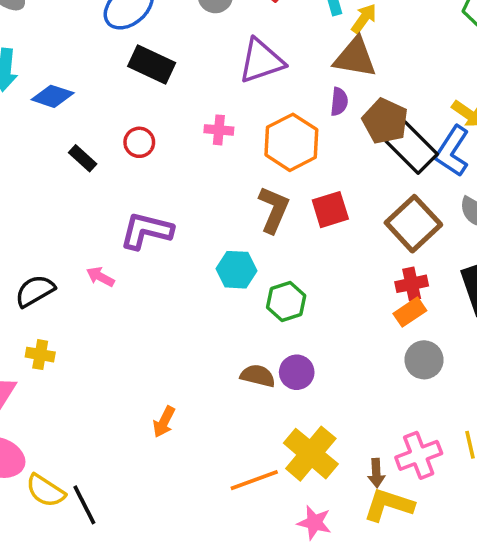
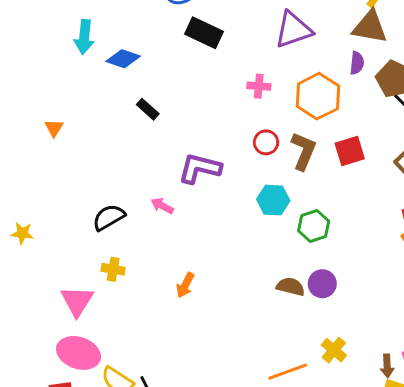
red circle: (139, 142) -> (266, 142), moved
orange arrow: (164, 422) -> (185, 285), moved
yellow cross: (311, 454) -> (334, 350), size x0.6

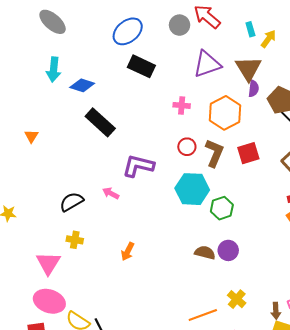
brown triangle: (370, 27) -> (248, 68), moved, turned 48
black rectangle: (148, 109) -> (100, 122), size x1.8
cyan hexagon: (273, 200) -> (192, 189), size x1.4

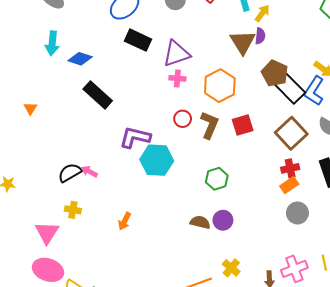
purple triangle: (207, 64) -> (176, 54), moved
purple semicircle: (254, 89) -> (260, 36), moved
cyan hexagon: (192, 189) -> (157, 160), moved
pink arrow: (111, 193) -> (89, 172), moved

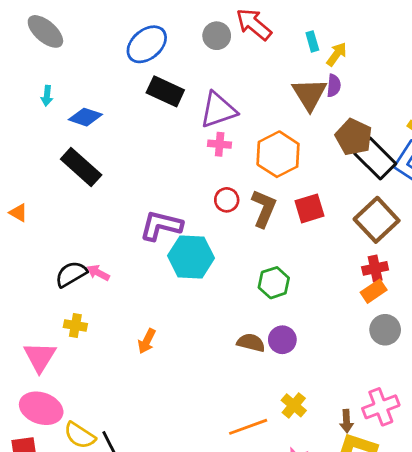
cyan arrow: (52, 43) -> (47, 96), size x0.6
black rectangle: (98, 95) -> (81, 167), moved
orange triangle: (30, 108) -> (18, 213), moved, turned -32

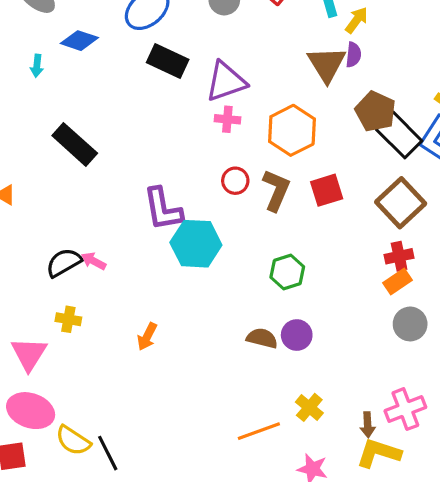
blue diamond: (85, 117) -> (79, 41), moved
purple L-shape: (161, 226) -> (163, 209), turned -114

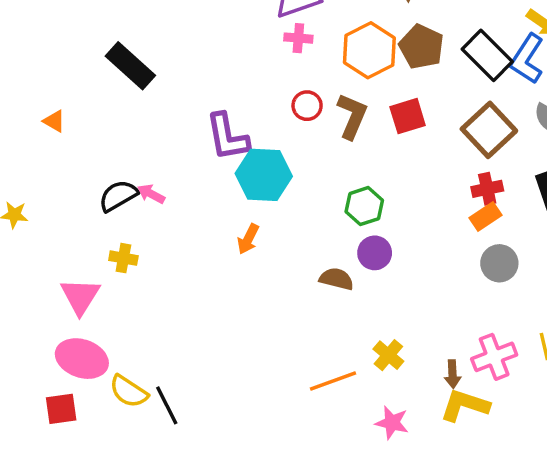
brown pentagon: (375, 111) -> (421, 47), moved
purple circle: (297, 335) -> (375, 253), moved
orange arrow: (147, 337) -> (248, 239), moved

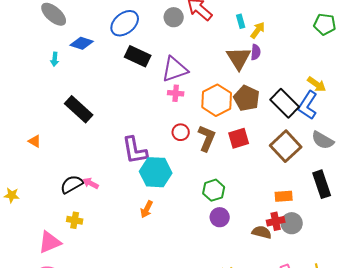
red cross: (487, 189) -> (276, 221), moved
orange rectangle: (485, 217) -> (284, 196), turned 30
brown semicircle: (337, 279) -> (262, 232), moved
pink triangle: (80, 296) -> (50, 242), turned 35

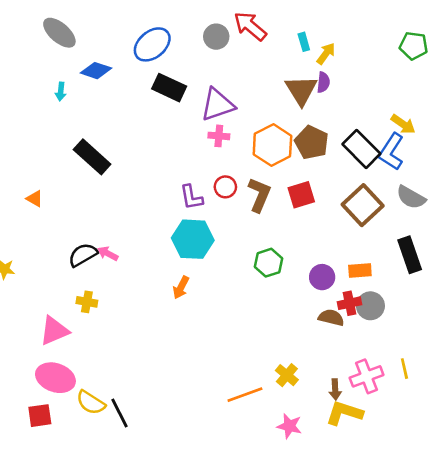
purple L-shape: (135, 150) -> (191, 197), moved, size x0.7
purple circle: (220, 217) -> (322, 277), moved

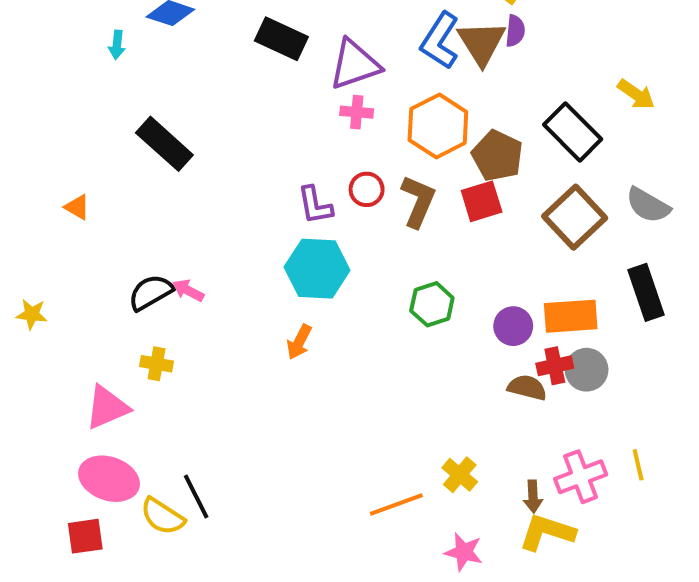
brown pentagon: (312, 142) -> (497, 156), moved
blue L-shape: (391, 152) -> (440, 41), moved
orange rectangle: (360, 271) -> (571, 316), size x1.5
black line: (120, 413) -> (196, 497), moved

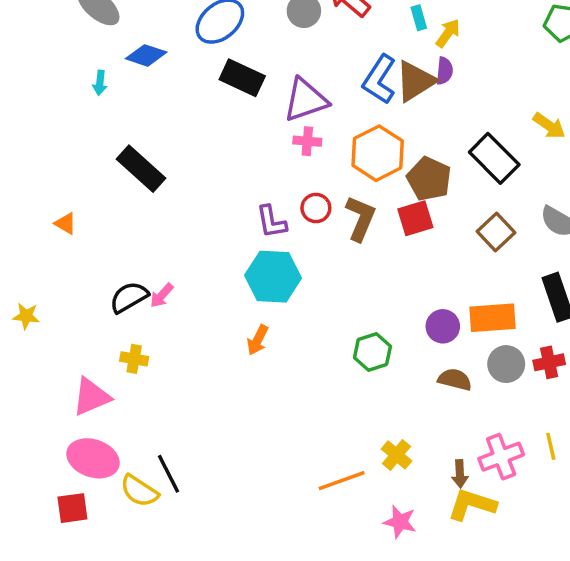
brown triangle: (482, 43) -> (415, 81), turned 30
brown square: (575, 217) -> (496, 232), size x0.7
pink arrow: (188, 290) -> (162, 295), turned -76
green hexagon: (432, 304) -> (372, 352), moved
red cross: (555, 366) -> (549, 362), moved

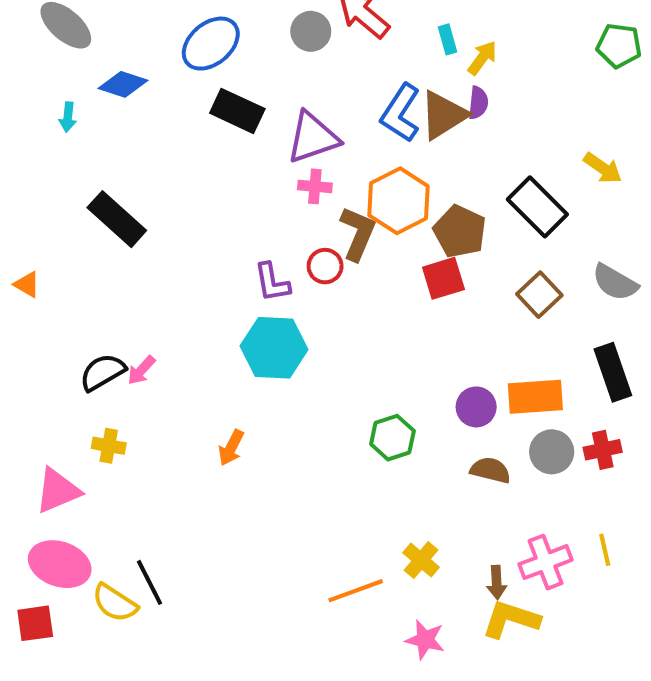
brown L-shape: (360, 218) -> (358, 233), moved
orange arrow: (258, 340) -> (231, 448), moved

